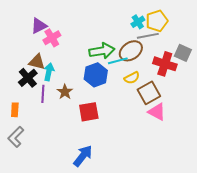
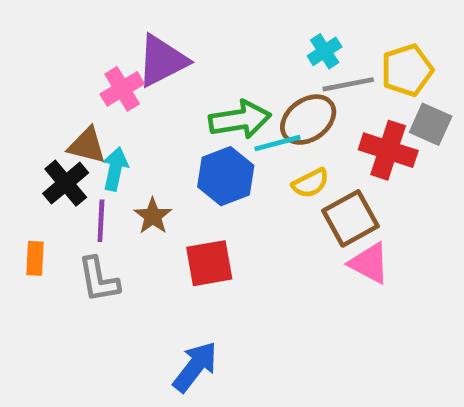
yellow pentagon: (157, 21) -> (407, 70), moved
purple triangle: (39, 26) -> (162, 61), moved, size x1.4
gray L-shape: (16, 137) -> (99, 280), moved, turned -55

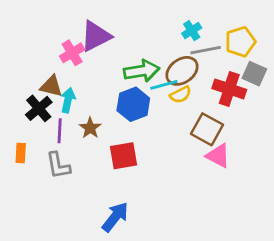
yellow semicircle: (310, 183) -> (181, 95), moved
brown square: (350, 218) -> (207, 129), turned -32

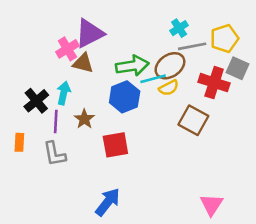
brown triangle: (51, 86) -> (83, 63), moved
pink triangle: (218, 156) -> (211, 205), moved, turned 35

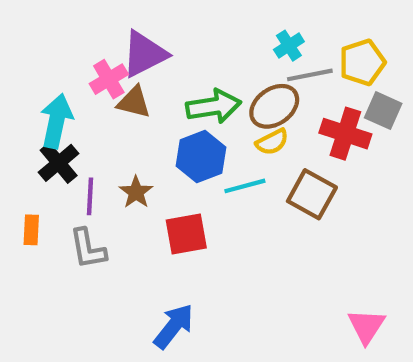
cyan line: (153, 79) -> (245, 186), moved
cyan arrow: (64, 93) -> (56, 121), moved, size x1.4
pink triangle: (211, 205) -> (366, 326), moved

